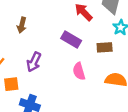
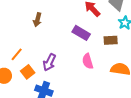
purple arrow: (34, 62) -> (49, 62), moved
orange square: (11, 84) -> (28, 72), turned -32

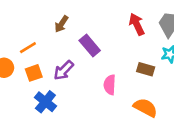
brown arrow: (37, 20) -> (61, 24), moved
purple rectangle: (81, 33) -> (90, 45), moved

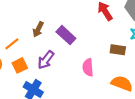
brown arrow: (61, 24) -> (38, 29), moved

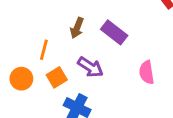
orange line: (12, 44) -> (44, 50), turned -32
purple arrow: (46, 60) -> (90, 67), turned -90

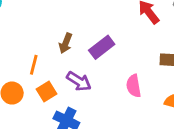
purple rectangle: (114, 32) -> (102, 47), turned -75

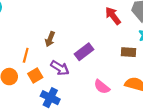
purple rectangle: (102, 47) -> (84, 52), moved
pink semicircle: (134, 86) -> (102, 87), moved, turned -42

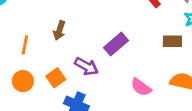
brown arrow: (50, 39) -> (59, 30), moved
orange line: (26, 55) -> (25, 45), moved

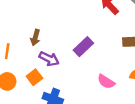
purple arrow: (86, 66) -> (49, 59), moved

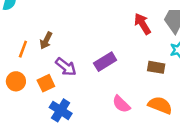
brown arrow: (35, 38) -> (46, 40), moved

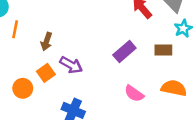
orange line: (23, 49) -> (15, 29), moved
purple rectangle: (105, 62) -> (124, 52), moved
orange square: (46, 83) -> (46, 73), moved

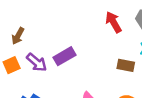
purple rectangle: (124, 52) -> (64, 56), moved

